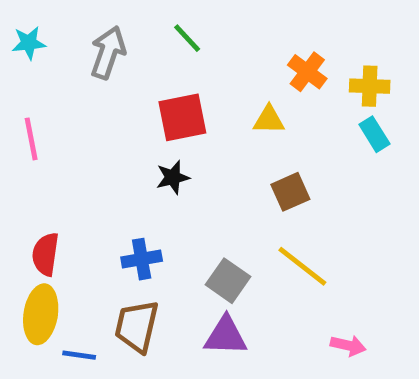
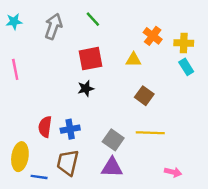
brown square: (290, 192) -> (144, 96), turned -30
red semicircle: (45, 254) -> (45, 127), moved
yellow line: (302, 266) -> (150, 133), turned -36

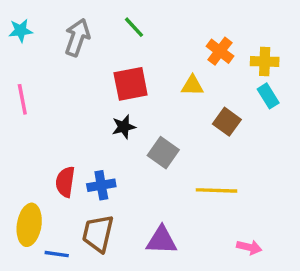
brown square: (144, 96) -> (227, 122), moved
gray square: (113, 140) -> (163, 153), moved

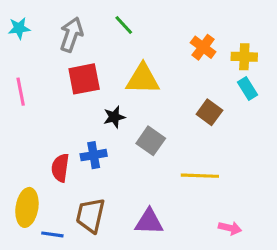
red square: (131, 84) -> (84, 79), moved
yellow triangle: (192, 86) -> (143, 79), moved, size x1.6
blue cross: (101, 185) -> (94, 155), moved

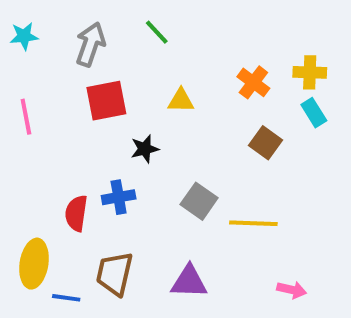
orange cross: (203, 47) -> (253, 82), moved
yellow triangle: (143, 79) -> (181, 101), size x0.6
gray square: (151, 141) -> (199, 201), moved

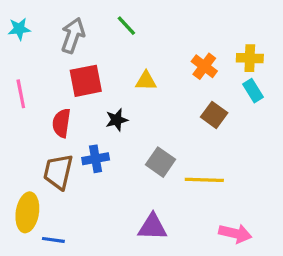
red semicircle: (76, 213) -> (61, 123), moved
brown trapezoid: (115, 274) -> (58, 172), moved
pink arrow: (292, 290) -> (235, 233), size x1.4

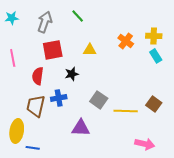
brown square: (214, 115) -> (154, 104), moved
purple triangle: (152, 227) -> (81, 128), moved

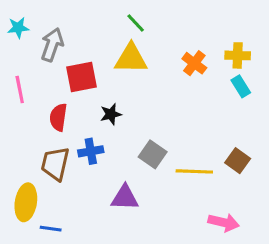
green line: (78, 16) -> (136, 23), moved
gray arrow: (45, 22) -> (52, 45), moved
yellow triangle: (90, 50) -> (131, 59), moved, size x1.6

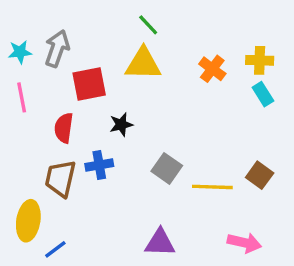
cyan star: (18, 28) -> (20, 52), moved
purple triangle: (125, 198) -> (160, 243), moved
blue line: (51, 229) -> (55, 249), turned -45

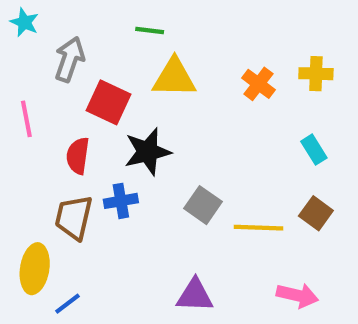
green line: (148, 25) -> (150, 31), moved, turned -40
cyan star: (20, 52) -> (24, 22), moved, turned 30
red square: (89, 84) -> (109, 102), turned 36
cyan rectangle: (263, 94) -> (314, 150), moved
black star: (121, 124) -> (148, 152), size x1.6

